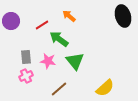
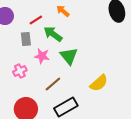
gray rectangle: (26, 57) -> (26, 39), moved

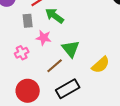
green triangle: (69, 56) -> (71, 49), moved

